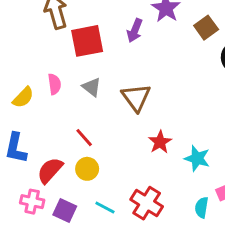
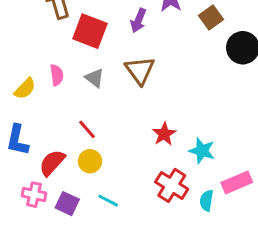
red square: (87, 41) -> (90, 31), turned 32
brown triangle: (136, 97) -> (140, 70), moved
red cross: (147, 203) -> (172, 185), moved

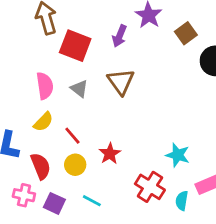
pink semicircle: (57, 75) -> (45, 86), size x1.4
yellow semicircle: (25, 89) -> (43, 122), moved
red star: (164, 134) -> (110, 154), moved
red semicircle: (52, 163) -> (41, 166), turned 116

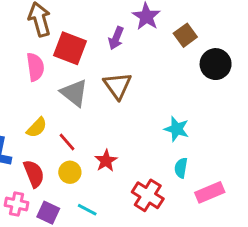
pink semicircle: (45, 86) -> (35, 67), moved
gray triangle: (79, 89) -> (74, 93), size x1.5
cyan star: (178, 155) -> (177, 129), moved
cyan semicircle: (182, 201) -> (181, 168), moved

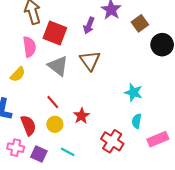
yellow semicircle: (37, 128) -> (18, 74), moved

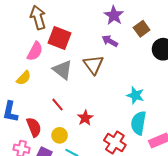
purple arrow: (89, 26) -> (110, 41), moved, turned 98
pink semicircle: (29, 47) -> (35, 51), turned 36
cyan semicircle: (137, 121) -> (139, 123), size x1.6
yellow circle: (55, 124) -> (60, 135), moved

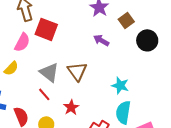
purple arrow: (110, 41) -> (101, 40), moved
brown triangle: (93, 65) -> (77, 71), moved
gray triangle: (63, 70) -> (49, 72), moved

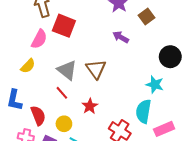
black circle: (147, 40) -> (170, 57), moved
cyan star: (120, 85) -> (155, 85), moved

